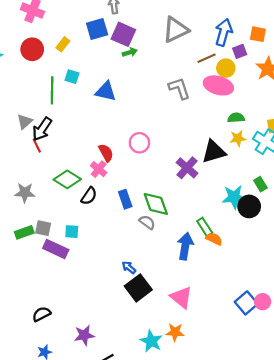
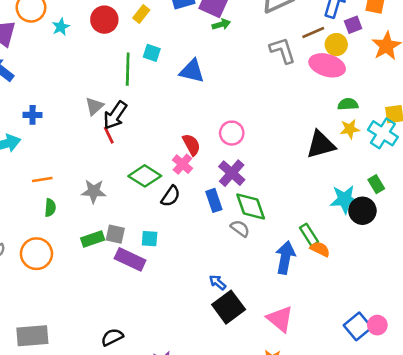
gray L-shape: (179, 88) -> (283, 50), moved
purple cross: (187, 168) -> (232, 173), moved

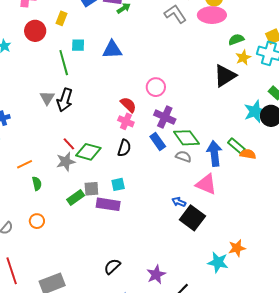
red line: (109, 135) -> (69, 144), moved
green diamond: (145, 176) -> (88, 152), moved
orange circle: (36, 254) -> (37, 221), size x0.6
blue arrow: (285, 258) -> (214, 153), moved
pink triangle: (280, 319) -> (206, 184), moved

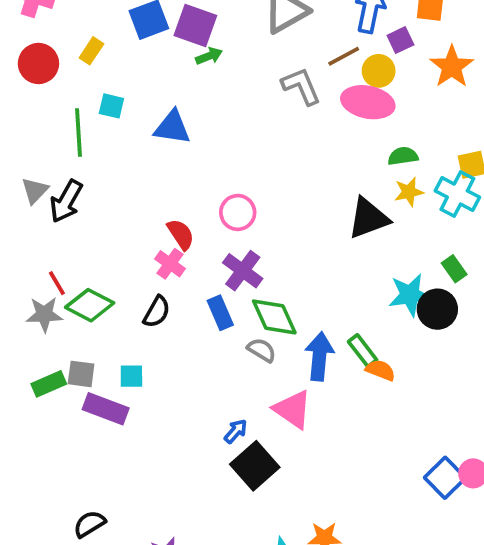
blue arrow: (179, 202) -> (236, 431), turned 96

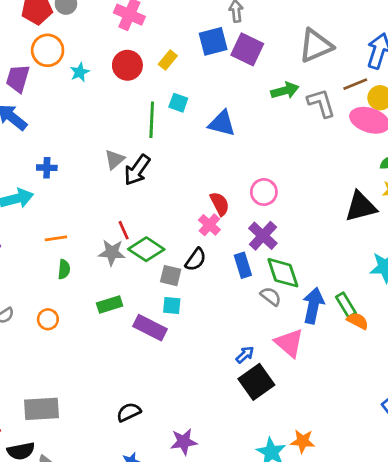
green arrow: (209, 56) -> (285, 90), moved, size x1.4
gray square: (81, 374) -> (171, 276), moved

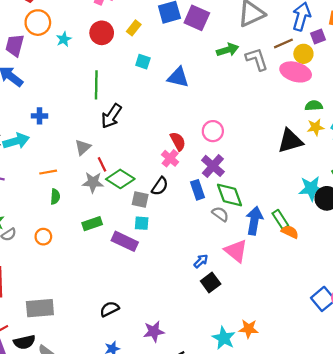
green line: (152, 120) -> (96, 85), moved
gray triangle: (115, 160) -> (83, 147), moved
black square: (256, 382) -> (211, 282), size x0.7

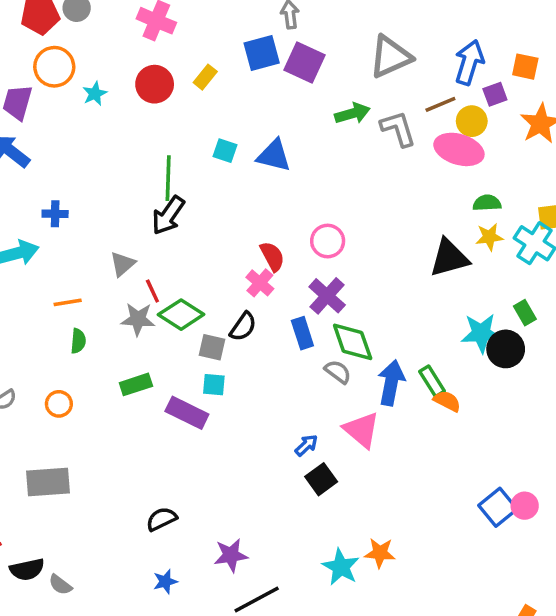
cyan square: (143, 62) -> (225, 151), moved
green line: (96, 85) -> (168, 178), moved
gray rectangle: (40, 308) -> (48, 482), moved

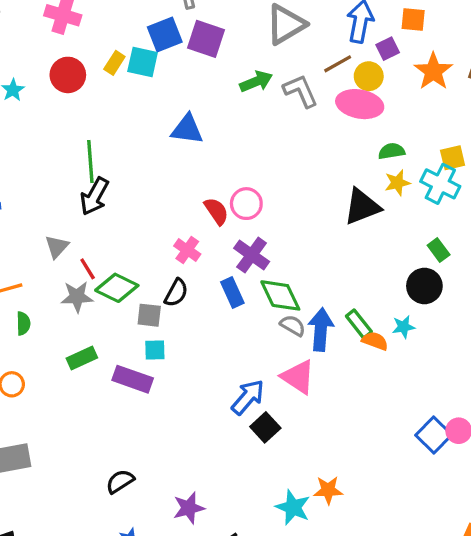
cyan square: (225, 151) -> (143, 62), moved, size x1.4
red semicircle: (272, 256) -> (216, 211), moved
cyan star: (481, 333) -> (403, 327), moved, size x0.6
gray semicircle: (338, 372) -> (293, 326), moved
blue arrow: (306, 445) -> (248, 397), size x1.6

